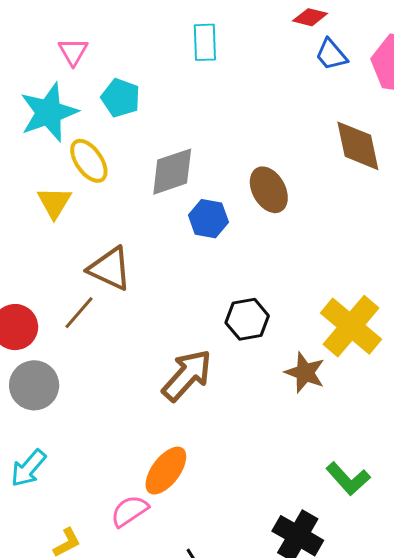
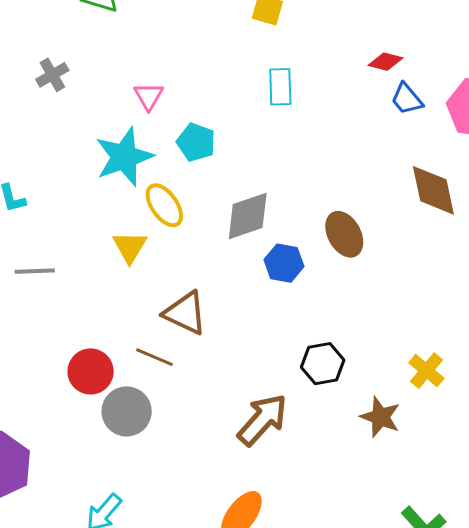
brown line: (79, 313) -> (154, 357), turned 72
yellow cross: (351, 326) -> (426, 371), size x0.6
gray circle: (34, 385) -> (127, 411), moved

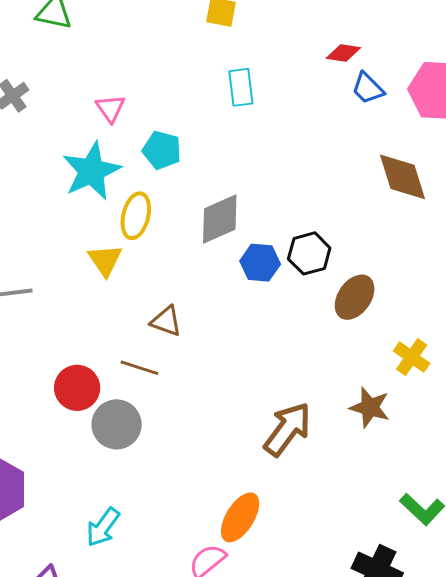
yellow ellipse: (164, 205) -> (136, 216), turned 54
brown ellipse: (344, 234) -> (355, 297), moved, turned 69
brown triangle: (185, 313) -> (166, 321), size x0.7
black hexagon: (323, 364) -> (309, 253), moved
brown arrow: (262, 420) -> (287, 429), moved

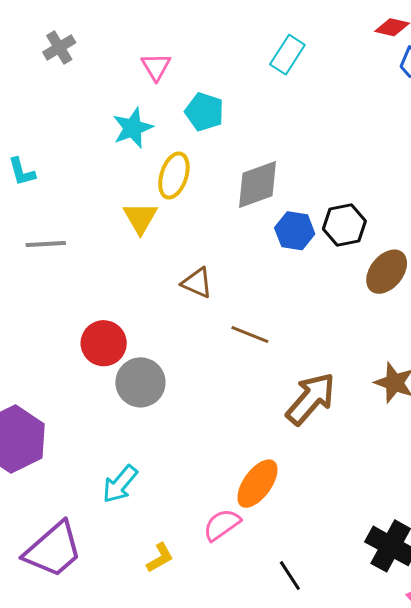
cyan rectangle: (241, 87) -> (287, 55), turned 36
cyan star: (91, 171) -> (133, 128), size x0.7
brown line: (139, 368) -> (250, 334), moved

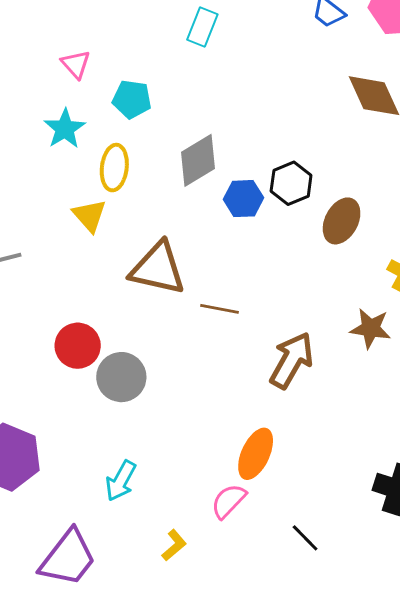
brown triangle: (197, 283) -> (158, 268), size x1.8

